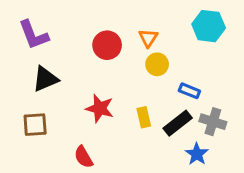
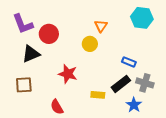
red circle: (107, 45) -> (49, 34), moved
yellow circle: (157, 64) -> (90, 44), moved
yellow rectangle: (144, 117) -> (98, 95), moved, turned -72

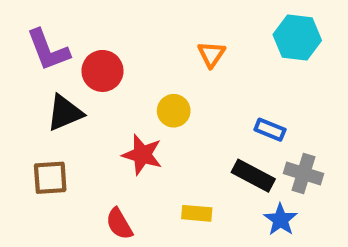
yellow circle: (90, 44) -> (174, 111), moved
black rectangle: (121, 84) -> (253, 176), turned 66
yellow rectangle: (98, 95) -> (197, 213), moved

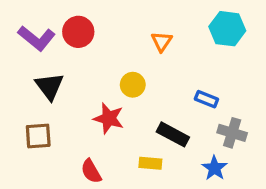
purple L-shape: (48, 50) -> (37, 38), turned -30
red circle: (102, 71) -> (78, 32), moved
black triangle: (65, 113) -> (49, 86), turned -44
black rectangle: (253, 176) -> (173, 134), moved

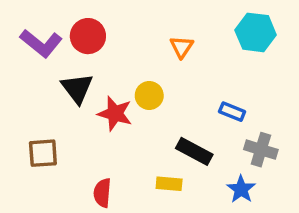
black triangle: (49, 86) -> (77, 88), moved
red star: (109, 118) -> (115, 114), moved
red semicircle: (91, 171) -> (102, 193), turned 35

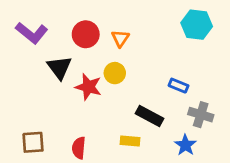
red circle: (88, 36) -> (86, 34), moved
orange triangle: (182, 47) -> (120, 38), moved
brown square: (43, 153) -> (33, 142), moved

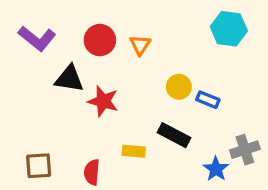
black triangle: (59, 68) -> (69, 79), turned -44
yellow circle: (115, 73) -> (179, 87), moved
gray cross: (201, 115) -> (245, 150), moved, turned -35
yellow rectangle: (130, 141) -> (134, 151), moved

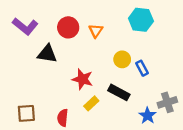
cyan hexagon: (229, 29) -> (141, 20), moved
blue rectangle: (208, 100) -> (142, 68), turned 40
red star: (103, 101) -> (83, 79), moved
yellow rectangle: (134, 151) -> (91, 103), turned -48

